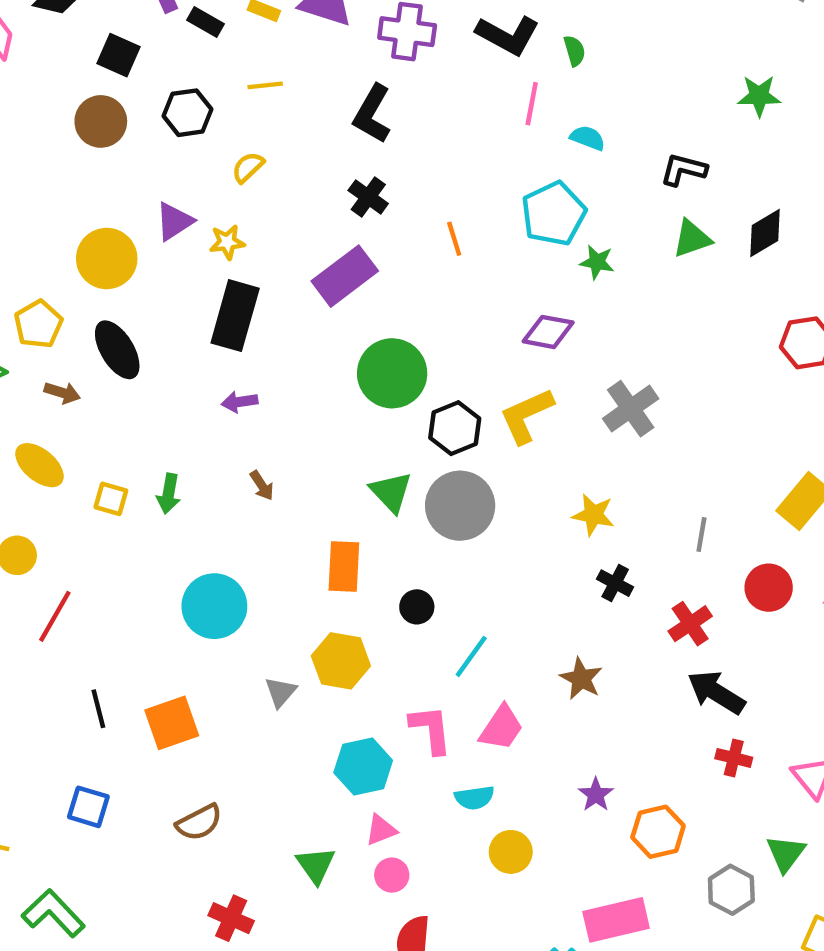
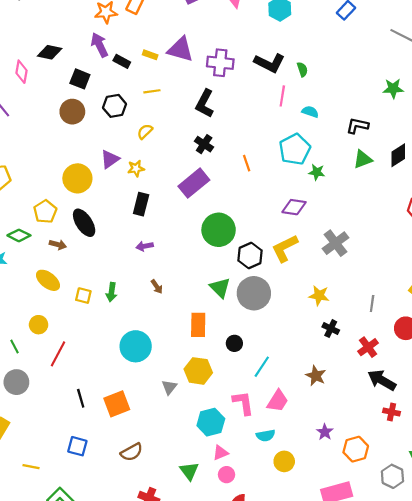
black rectangle: (235, 316) -> (141, 204), size x0.7

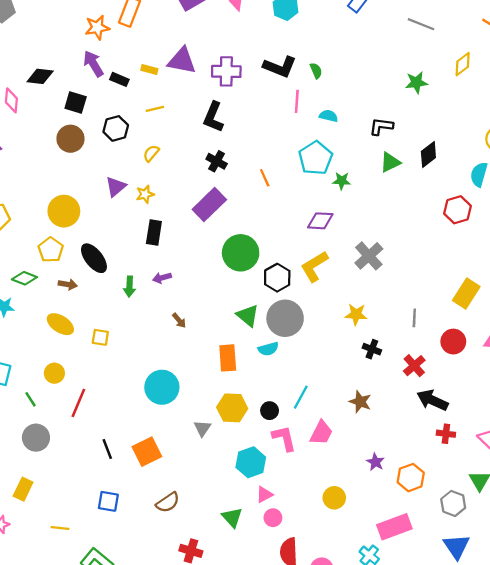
yellow circle: (77, 178) -> (64, 211), moved
green arrow: (111, 292) -> (129, 287), moved
black circle: (234, 343) -> (270, 411), moved
cyan semicircle: (266, 435) -> (268, 349), moved

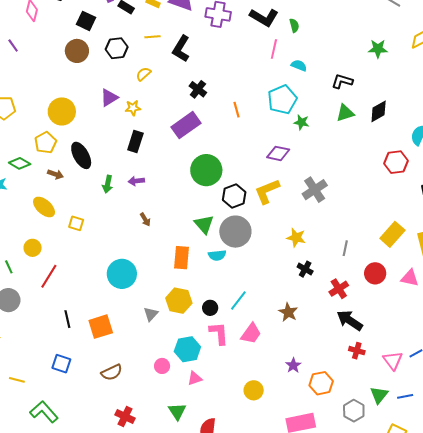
black L-shape: (213, 117) -> (181, 49), moved
green triangle: (232, 517) -> (177, 411), moved
pink circle: (273, 518) -> (162, 366), moved

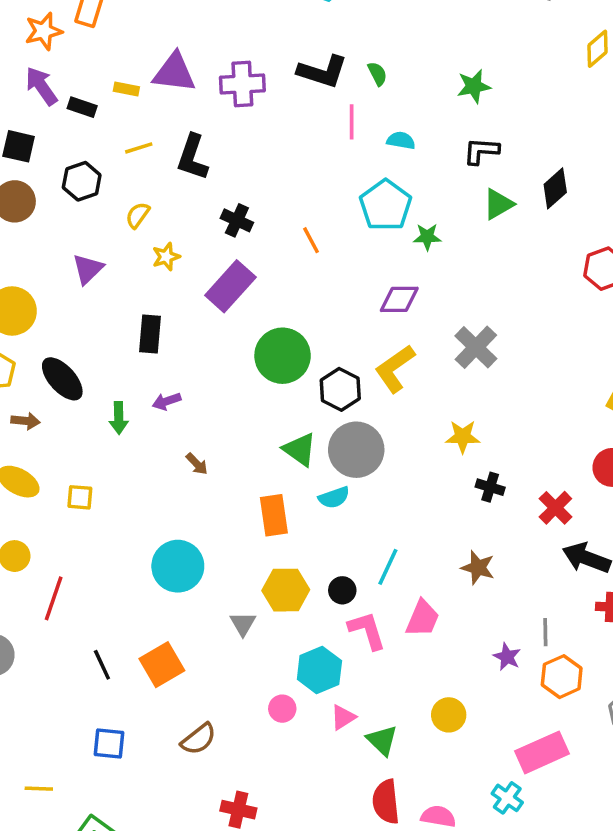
green star: (378, 49) -> (474, 86), moved
yellow star: (133, 108) -> (166, 257), moved
gray line: (345, 248) -> (545, 632), moved
green triangle: (177, 411) -> (382, 740), moved

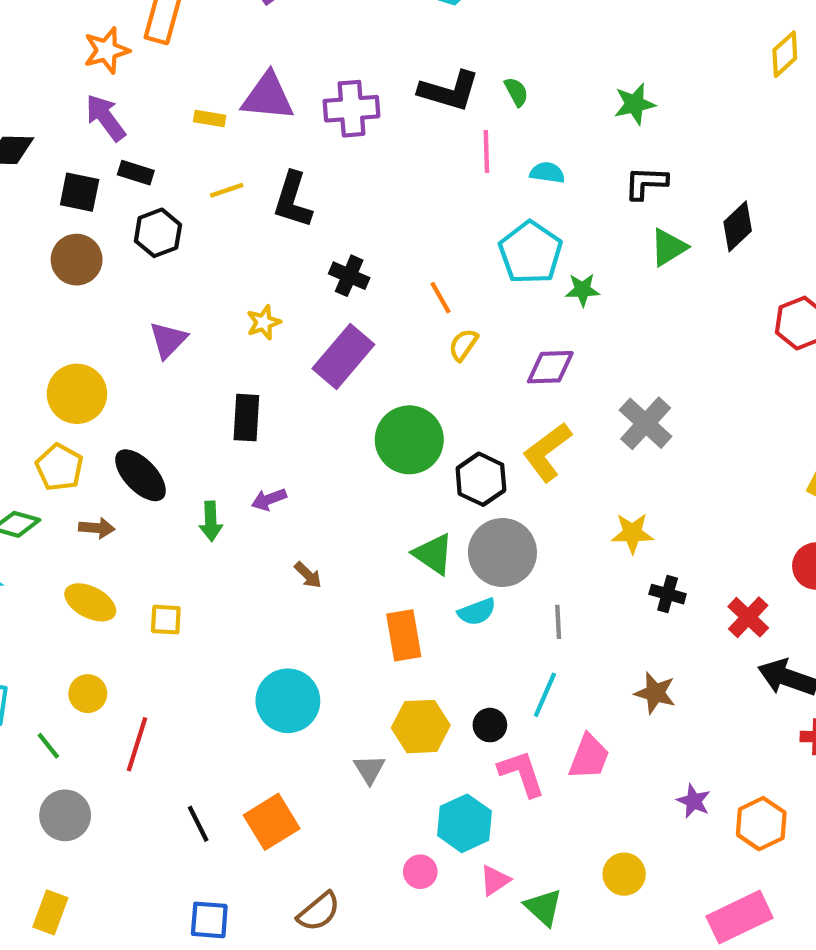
black rectangle: (82, 107) -> (136, 173), moved
yellow semicircle: (138, 215) -> (463, 345), moved
gray line: (545, 632) -> (558, 622), moved

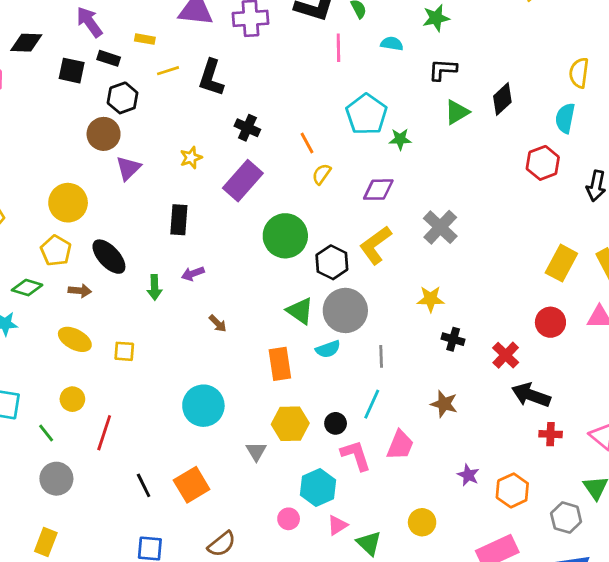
yellow rectangle: (210, 119) -> (145, 39), moved
cyan semicircle: (547, 173) -> (392, 44), moved
brown circle: (77, 260) -> (104, 134), moved

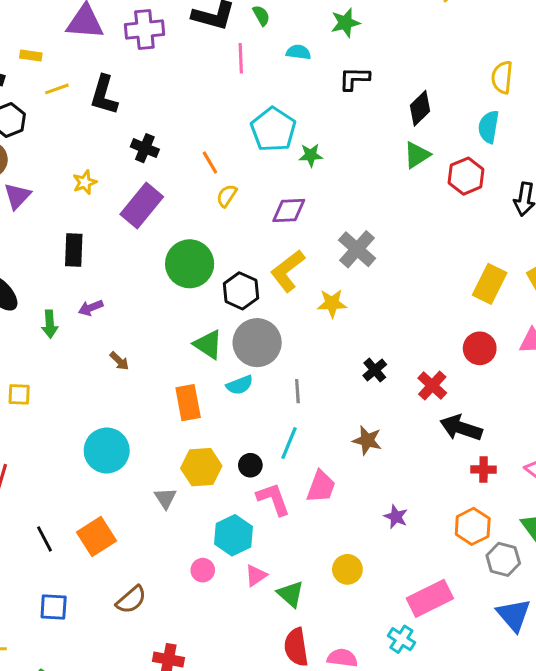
green triangle: (457, 112) -> (417, 155), moved
yellow star: (431, 299) -> (332, 303), moved
black cross: (453, 339) -> (375, 370), turned 35
orange hexagon: (512, 490) -> (473, 526), moved

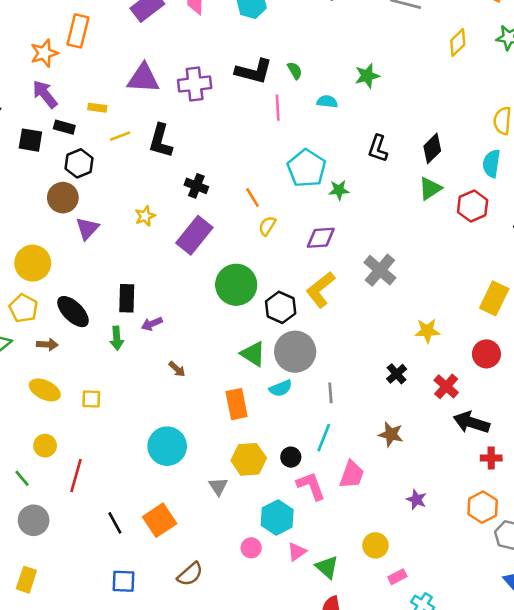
black L-shape: (354, 79) -> (378, 148), moved, turned -72
black rectangle: (74, 250) -> (127, 298), moved
yellow star: (332, 303) -> (427, 331), moved
pink rectangle: (430, 598) -> (397, 577), moved, size x0.5

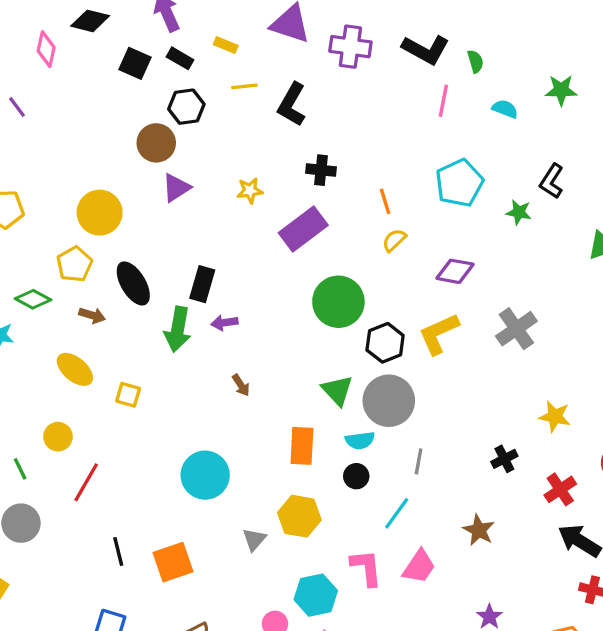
black cross: (196, 186) -> (321, 170), turned -30
green star: (339, 190) -> (519, 212), moved
green arrow: (117, 338) -> (178, 329), size x1.5
black circle: (291, 457) -> (356, 476), moved

